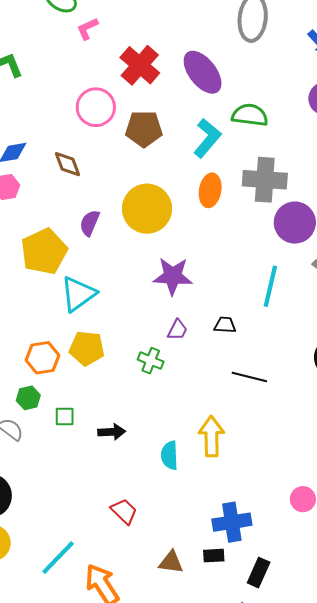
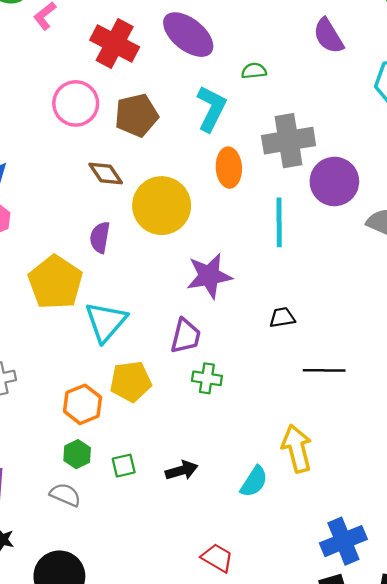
green semicircle: (250, 115) -> (254, 71), size x0.6
brown diamond: (68, 164) -> (106, 173), moved
cyan line: (270, 286) -> (279, 222), moved
purple trapezoid: (177, 330) -> (186, 336), moved, size x1.4
cyan semicircle: (170, 455) -> (254, 482), turned -132

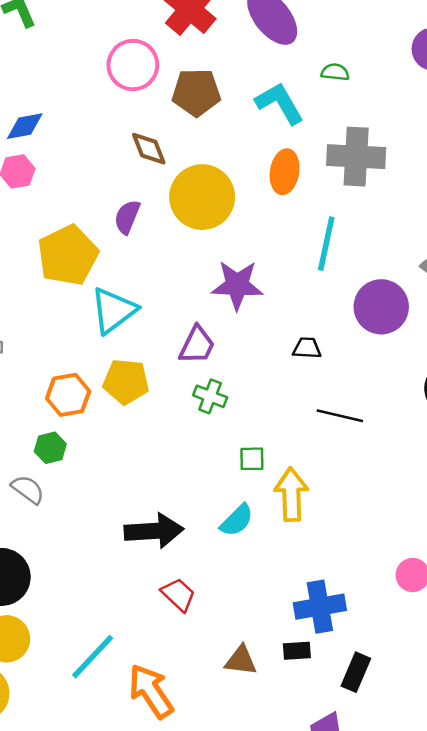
cyan L-shape: (211, 109) -> (280, 103), turned -69
purple circle: (334, 181) -> (381, 307), moved
green square: (124, 466) -> (252, 459), moved
black arrow: (182, 470) -> (154, 531), moved, size x1.6

